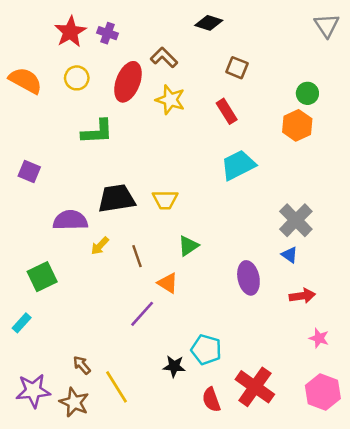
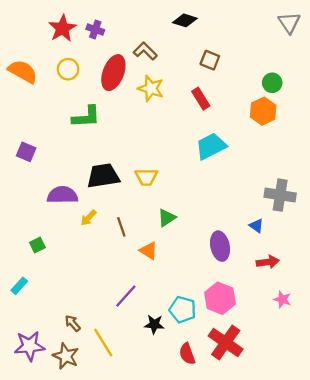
gray cross: (296, 220) -> (280, 195), moved, turned -36
green square: (42, 277) -> (37, 245), size x0.6
purple line: (142, 314) -> (126, 296), moved
pink hexagon: (323, 392) -> (220, 298), moved

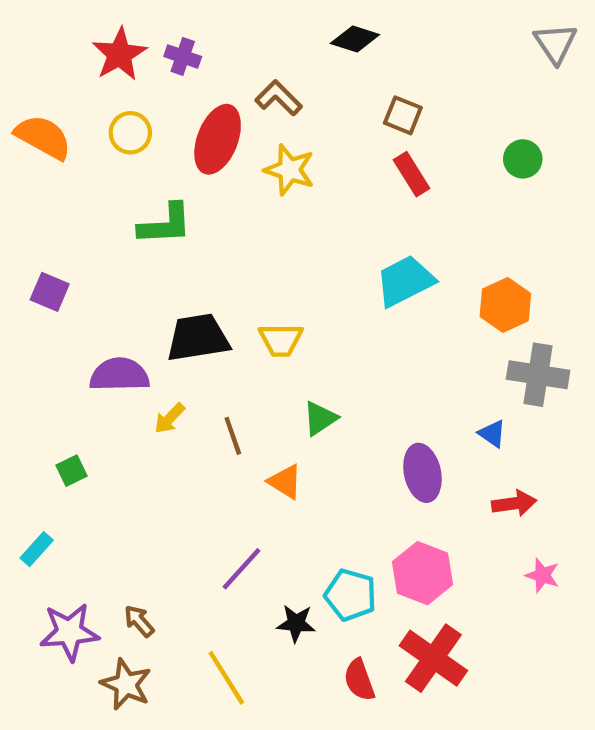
red rectangle: (201, 99) -> (412, 174), moved
orange hexagon: (263, 111) -> (505, 305), moved
yellow line: (103, 343) -> (226, 678), moved
purple star: (29, 346) -> (69, 632), moved

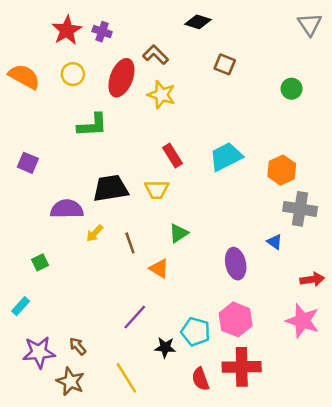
red rectangle: (412, 174) -> (172, 155), moved
red arrow: (514, 503) -> (312, 279), moved
pink star: (542, 575) -> (302, 321), size x1.8
red cross: (433, 658) -> (242, 367), turned -36

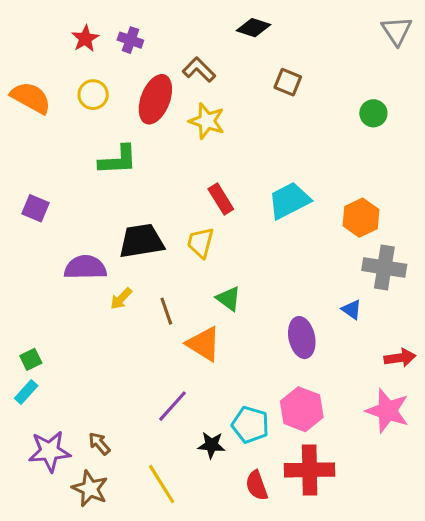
red star: (67, 30) -> (85, 39), size x0.7
yellow trapezoid: (157, 189) -> (201, 243), turned 105
green triangle: (179, 233) -> (229, 299), turned -50
green square: (40, 262) -> (31, 359), moved
orange triangle: (159, 268) -> (204, 344), size x1.4

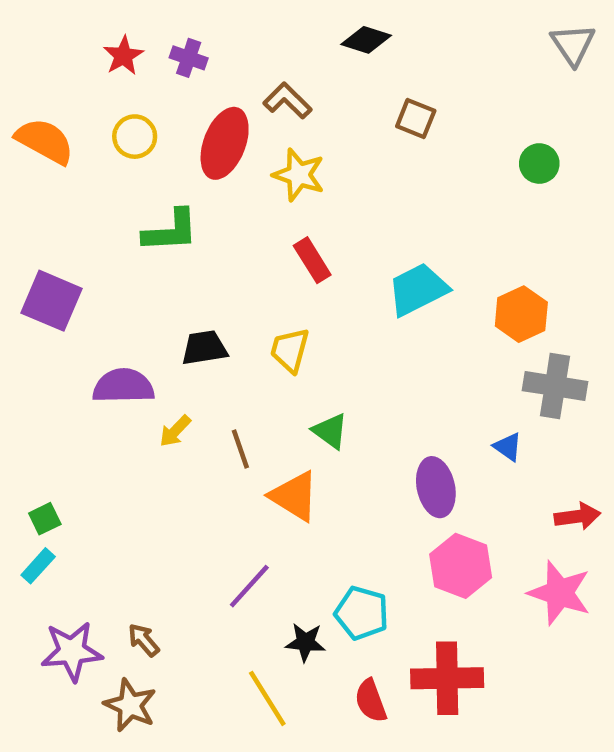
red rectangle: (221, 199) -> (312, 260), moved
purple square: (35, 208) -> (52, 301), size x1.5
black trapezoid: (141, 241) -> (204, 348), size x0.7
pink hexagon: (302, 409) -> (461, 566), moved
yellow line: (162, 484) -> (267, 698), moved

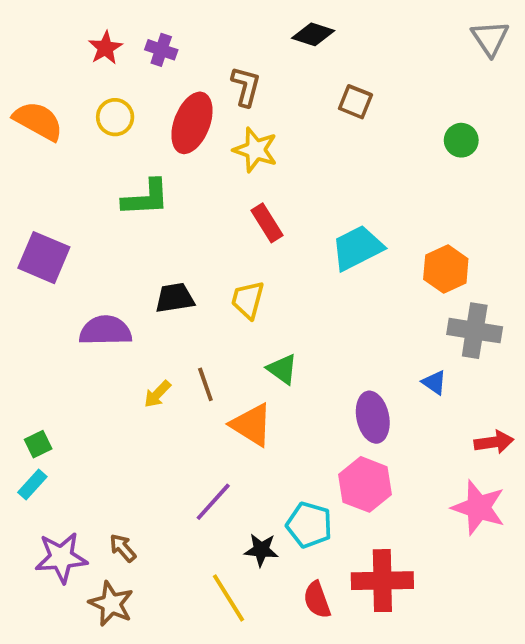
brown L-shape: (288, 101) -> (246, 86), turned 60
yellow arrow: (175, 431) -> (157, 394), moved
pink hexagon: (461, 566) -> (365, 484), moved

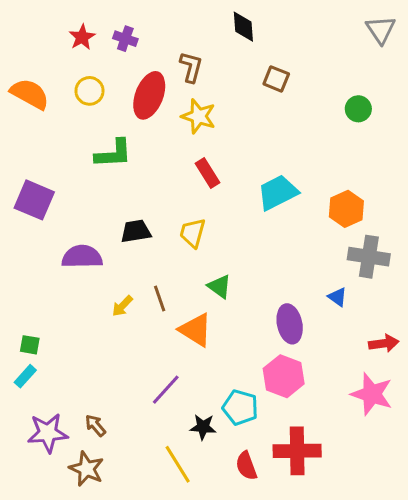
black diamond: (313, 34) -> (243, 27), turned 68
green square: (38, 444) -> (30, 345), turned 36

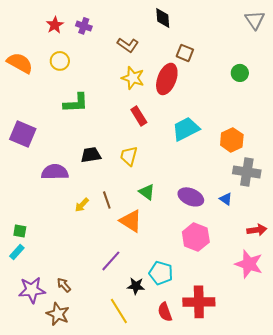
brown L-shape: (191, 67) -> (128, 45), turned 110
red ellipse: (149, 95) -> (167, 79), moved
purple ellipse: (290, 324) -> (191, 197), moved, turned -55
pink hexagon: (284, 376) -> (196, 237), moved

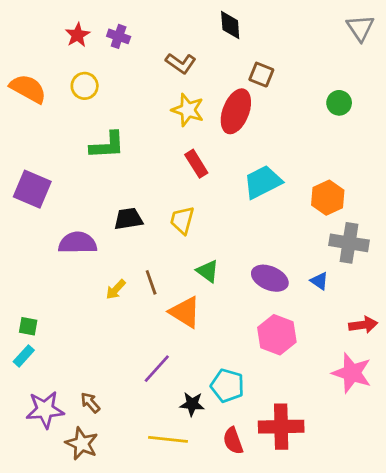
yellow line: (119, 311) -> (168, 439), turned -52

